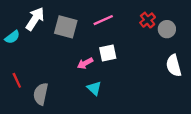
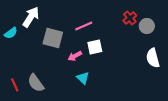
pink line: (103, 20) -> (84, 26), moved
gray square: (66, 27) -> (53, 38), moved
red line: (17, 80) -> (15, 85), moved
gray semicircle: (41, 94) -> (36, 83), turned -48

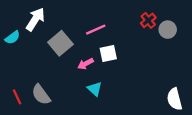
gray square: (53, 38) -> (60, 43), turned 35
white semicircle: (153, 58) -> (175, 99), moved

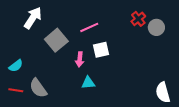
cyan semicircle: (12, 38) -> (16, 66), moved
pink arrow: (86, 64) -> (80, 59), turned -56
cyan triangle: (95, 89) -> (88, 83), turned -48
red line: (17, 97) -> (16, 90), turned -56

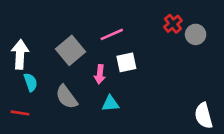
white arrow: (33, 18) -> (20, 54), moved, turned -30
cyan semicircle: (16, 66) -> (31, 82), moved, turned -72
gray semicircle: (38, 88) -> (67, 97), moved

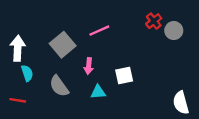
white square: (126, 62) -> (124, 75), moved

